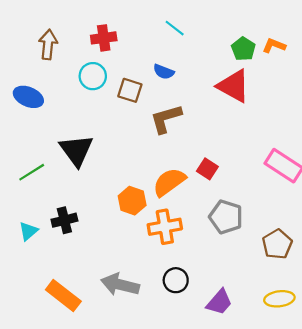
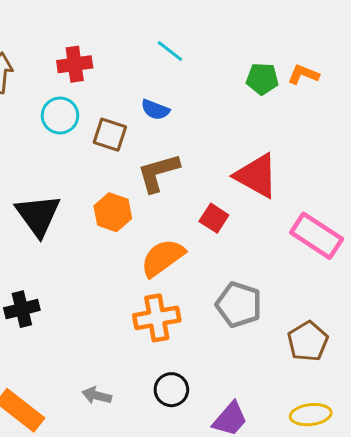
green pentagon: (243, 49) -> (262, 79), turned -30
red triangle: (234, 86) -> (256, 176), moved
red square: (207, 169) -> (214, 218), moved
orange hexagon: (132, 201) -> (113, 212), moved
gray arrow: (120, 285) -> (97, 396), size x0.6

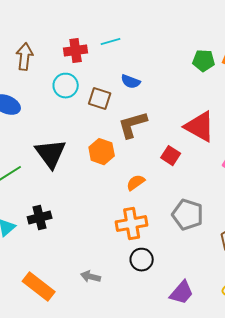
cyan line: (170, 51) -> (111, 42), moved, turned -54
orange semicircle: (163, 258) -> (136, 183), size x0.6
black circle: (171, 390) -> (142, 260), moved

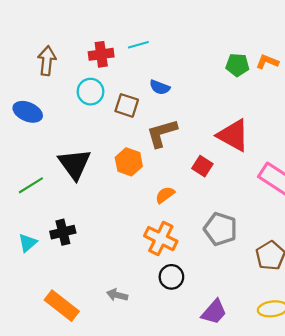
orange cross: (132, 224) -> (161, 239), turned 36

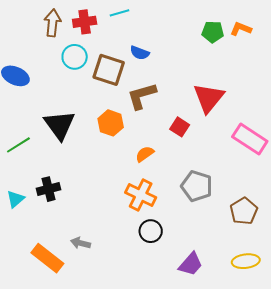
brown arrow: (47, 61) -> (53, 23), moved
brown square: (127, 105) -> (109, 70), size x1.4
red triangle: (233, 135) -> (209, 98), turned 40
gray arrow: (117, 295) -> (81, 243), moved

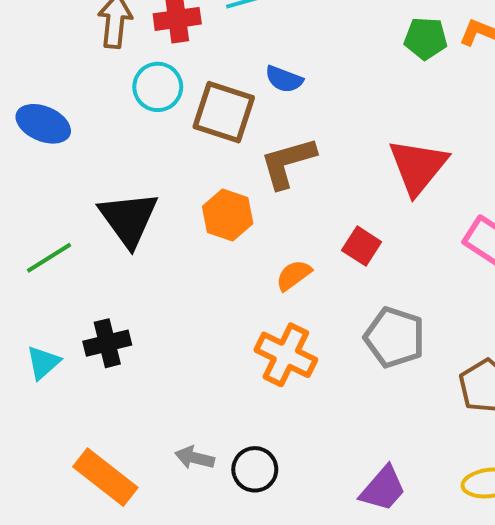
red square: (180, 127) -> (362, 246), moved
black circle: (151, 231) -> (255, 469), moved
gray arrow: (81, 243) -> (195, 458), moved

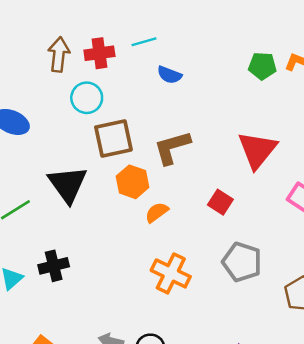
blue semicircle: (284, 79) -> (169, 75), moved
brown square: (224, 112) -> (113, 138), moved, turned -30
orange semicircle: (294, 275) -> (157, 212), moved

